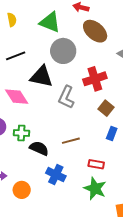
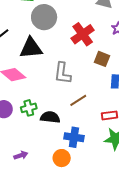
gray L-shape: (66, 97) -> (63, 73), moved
orange circle: (22, 190) -> (62, 158), moved

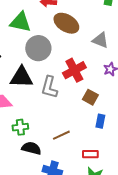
gray L-shape: (63, 73) -> (49, 87), moved
green cross: (29, 108) -> (20, 127), moved

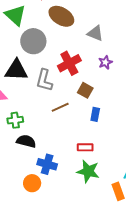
green triangle: (20, 22) -> (15, 15), turned 30
brown line: (61, 135) -> (60, 107), moved

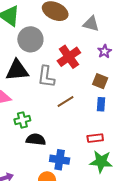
brown square: (85, 90) -> (100, 81), moved

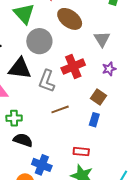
gray triangle: (91, 24) -> (102, 39), turned 30

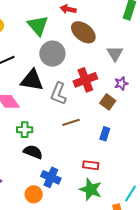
brown square: (98, 97) -> (108, 102), moved

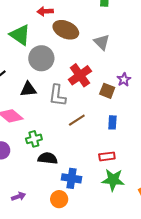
black triangle: (32, 80) -> (28, 89), size x0.7
purple star: (121, 83) -> (124, 80), moved

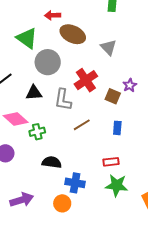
green cross: (34, 139) -> (37, 132), moved
purple arrow: (18, 197) -> (22, 200), size x1.6

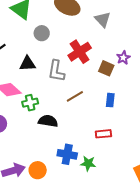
gray circle: (48, 62) -> (42, 33), size x0.6
black semicircle: (52, 162) -> (48, 121), moved
green star: (117, 185) -> (88, 163), moved, size x0.7
orange circle: (62, 203) -> (38, 170), moved

